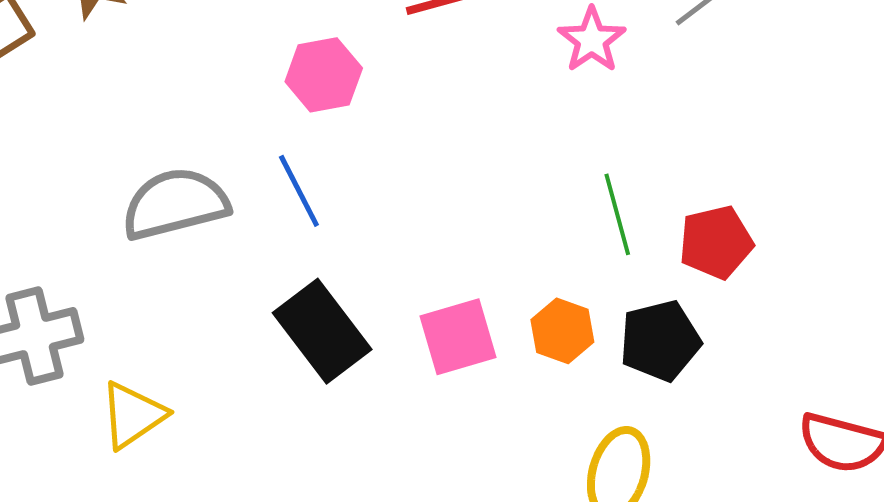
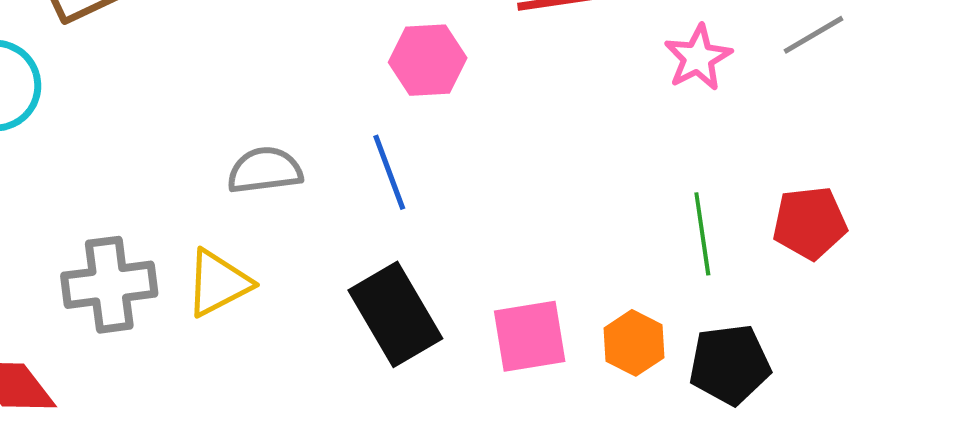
gray semicircle: (175, 204) -> (265, 170), size x0.7
red pentagon: (716, 242) -> (810, 223), moved
yellow triangle: (133, 415) -> (218, 283), moved

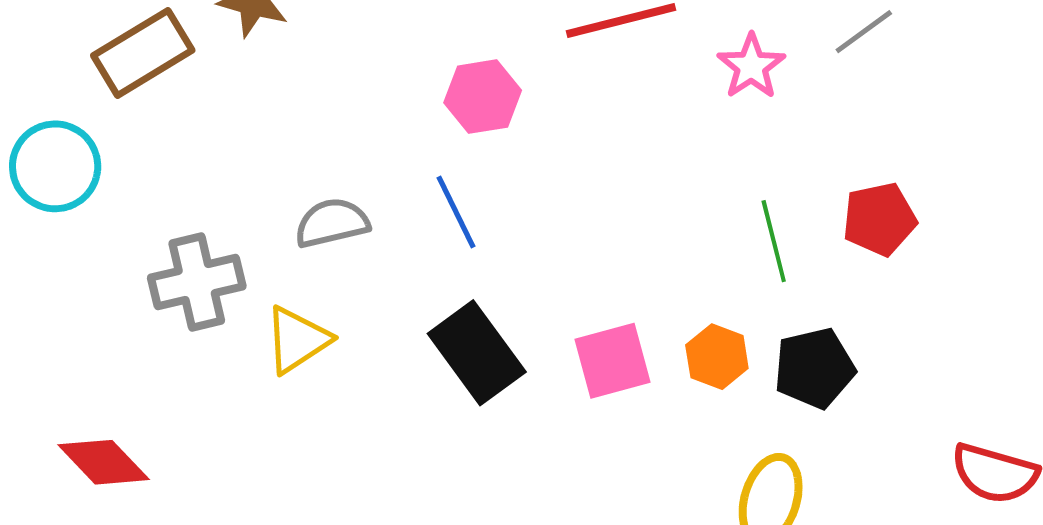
gray cross: (109, 285) -> (197, 282), moved

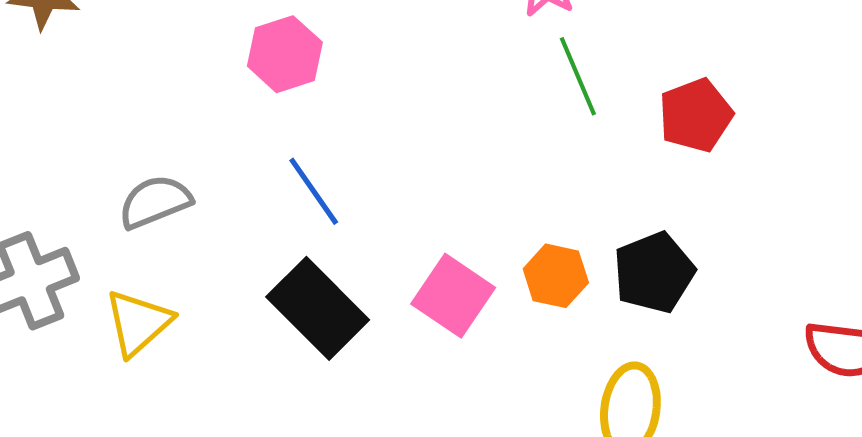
blue line: (456, 212) -> (314, 191), moved
green line: (774, 241) -> (578, 76), moved
pink square: (612, 361) -> (453, 296), turned -32

